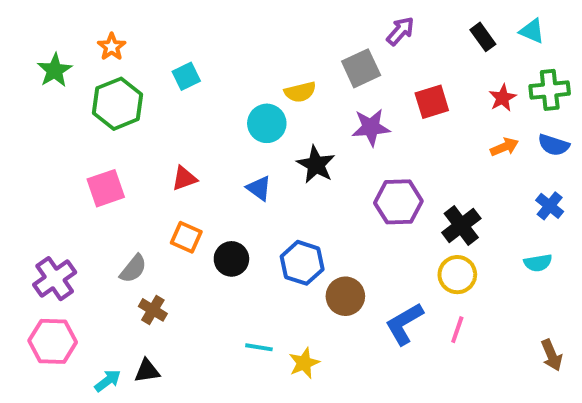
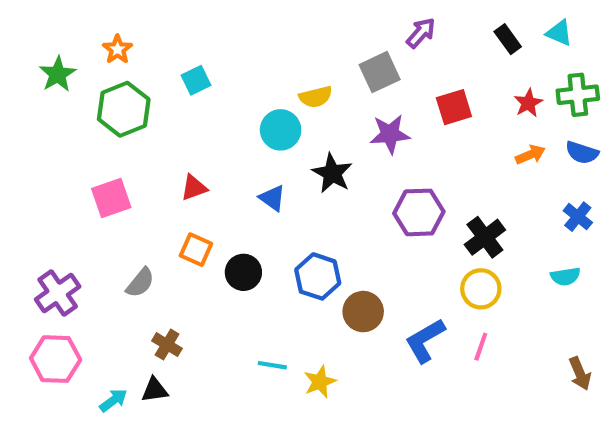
brown cross: (153, 310) -> (167, 345), moved

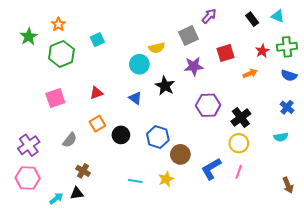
orange arrow: (530, 155) -> (250, 73), moved
orange square: (196, 250) -> (97, 124), turned 35
yellow star: (320, 382) -> (166, 179), moved

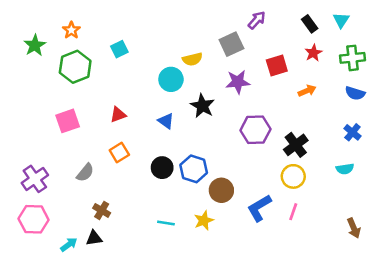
cyan triangle: (278, 16) -> (341, 20), turned 40
red star: (262, 51) -> (313, 53), moved
black circle: (121, 135) -> (162, 168), moved

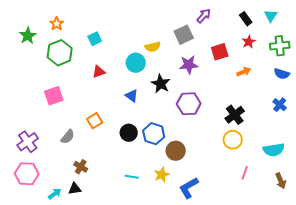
red triangle: (118, 115) -> (99, 72), moved
purple hexagon: (255, 130) -> (189, 104), moved
cyan semicircle: (345, 169) -> (274, 150), moved, size x1.5
blue L-shape: (259, 208) -> (189, 188), moved
pink line: (293, 212) -> (245, 173), moved

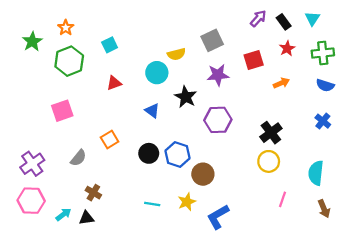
purple arrow: (204, 16) -> (258, 18), moved
cyan semicircle: (274, 150) -> (316, 173), turned 105
cyan arrow: (55, 194) -> (63, 214), moved

